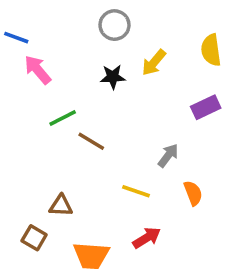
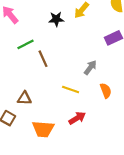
brown line: (91, 141) -> (43, 59), turned 35

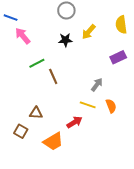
yellow line: (71, 89) -> (88, 105), moved
red arrow: (77, 118) -> (75, 122), moved
orange trapezoid: (43, 129) -> (53, 141), turned -35

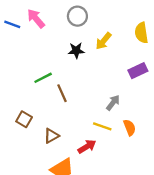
pink arrow: (23, 36) -> (36, 19), moved
brown triangle: (36, 113) -> (51, 136), moved, turned -32
brown square: (21, 131) -> (24, 119), moved

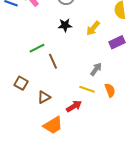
yellow arrow: (104, 41) -> (93, 28), moved

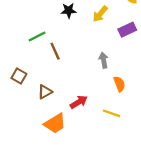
gray arrow: (96, 69) -> (104, 60), turned -48
yellow line: (87, 89) -> (112, 113), moved

